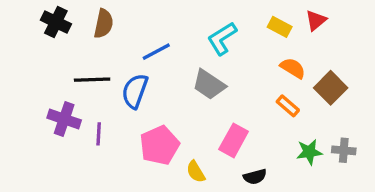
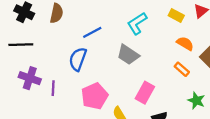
black line: (92, 80) -> (21, 45), moved
green star: (309, 152) -> (196, 101), turned 30

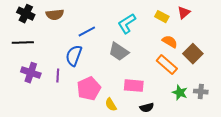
brown semicircle: (57, 13) -> (55, 15), turned 72
orange rectangle: (182, 69) -> (167, 65), size x1.5
purple line: (53, 88) -> (58, 76), moved
pink rectangle: (145, 93) -> (134, 86), turned 66

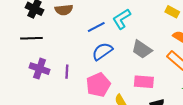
cyan L-shape: (127, 24) -> (122, 19), moved
gray trapezoid: (119, 52) -> (142, 49), moved
blue semicircle: (74, 56) -> (102, 51), moved, turned 35

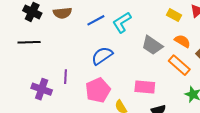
blue line: (96, 27) -> (96, 20), moved
gray trapezoid: (142, 49) -> (152, 45), moved
purple cross: (40, 69) -> (42, 89), moved

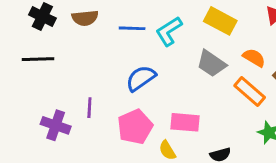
yellow rectangle: (174, 15) -> (220, 21), moved, size x1.5
blue line: (96, 20) -> (132, 28), turned 30
pink rectangle: (145, 87) -> (185, 122), moved

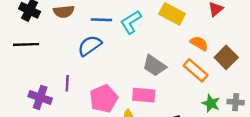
gray trapezoid: (211, 64) -> (154, 66), moved
blue semicircle: (141, 78) -> (90, 46), moved

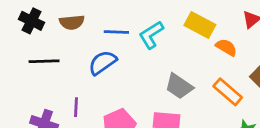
orange semicircle: (199, 43) -> (226, 47), moved
black line: (26, 44) -> (44, 61), moved

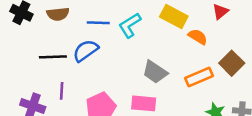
black line: (44, 61) -> (53, 57), moved
orange rectangle: (228, 92) -> (199, 77), turned -64

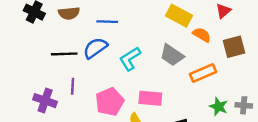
cyan L-shape: (130, 25) -> (130, 59), moved
brown square: (232, 63) -> (234, 47), moved, turned 30
gray trapezoid: (155, 72) -> (172, 55), moved

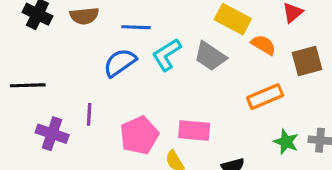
black line: (64, 54) -> (28, 85), moved
gray trapezoid: (172, 55) -> (210, 56), moved
cyan L-shape: (130, 59) -> (167, 55), moved

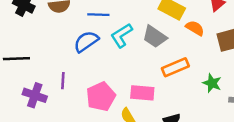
orange rectangle: (265, 97) -> (175, 67), moved
green star: (286, 142) -> (212, 83), moved

